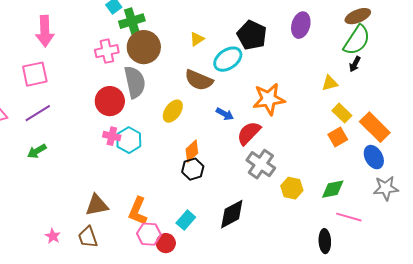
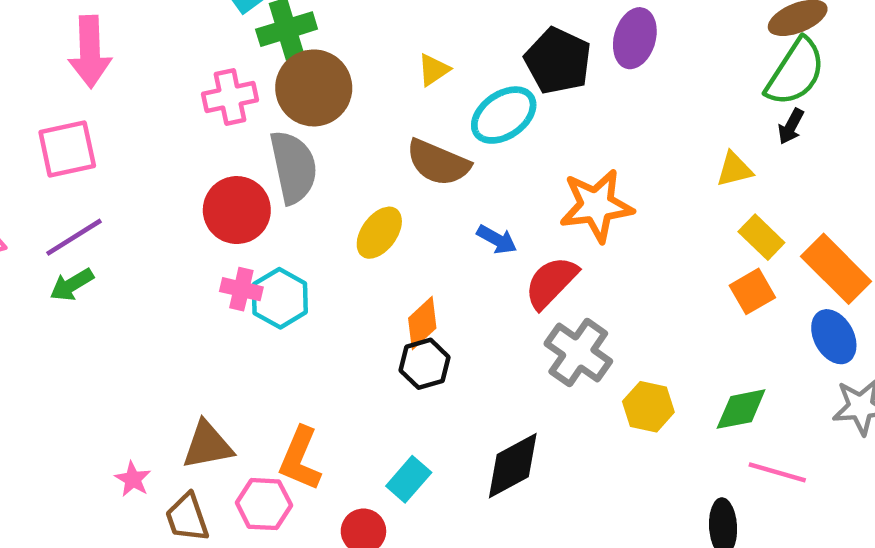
purple ellipse: (301, 25) -> (635, 38), moved
green arrow: (37, 151) -> (72, 285), moved
pink hexagon: (149, 234) -> (264, 504), moved
pink star: (53, 236) -> (133, 479), moved

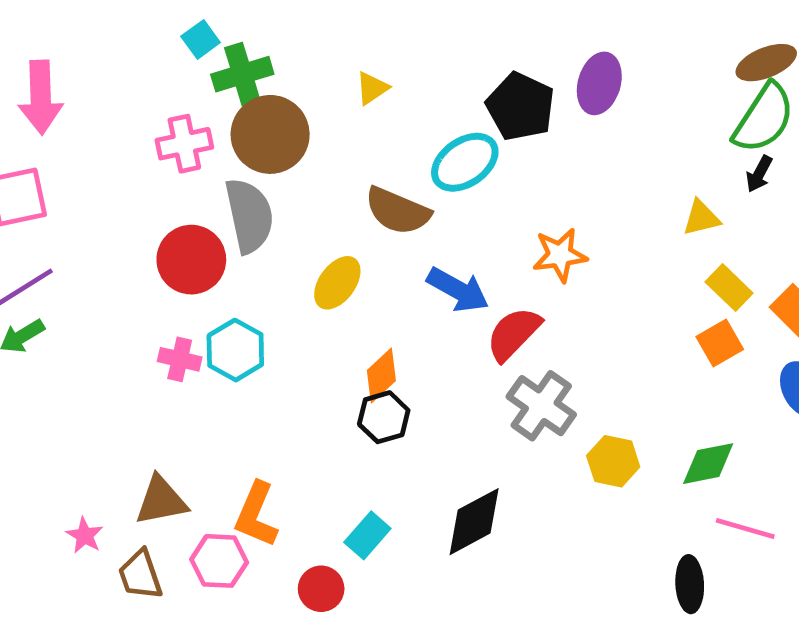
yellow triangle: (434, 70) -> (372, 88), moved
orange star: (596, 206) -> (560, 255), size x0.7
blue arrow: (497, 239) -> (458, 290), size x1.5
pink cross: (241, 289) -> (180, 359), moved

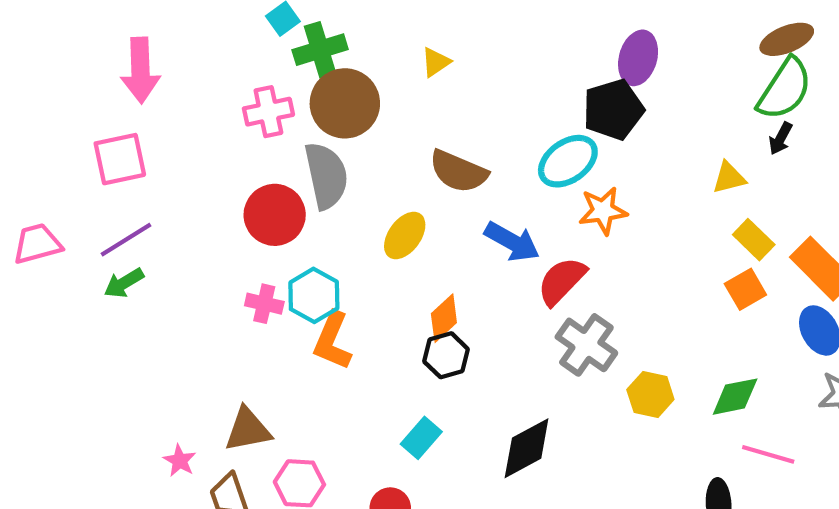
black pentagon: (520, 107) -> (613, 110), moved, turned 30
cyan ellipse: (465, 162) -> (568, 161), moved
orange L-shape: (256, 515) -> (332, 341), moved
cyan rectangle: (367, 535) -> (421, 438), moved

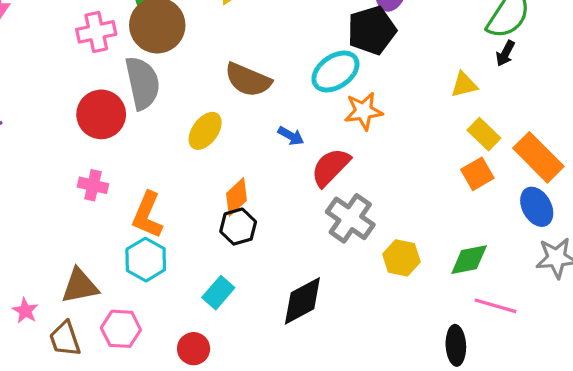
blue arrow: (512, 242) -> (291, 136), size x0.6
cyan hexagon: (314, 295) -> (146, 260), moved

